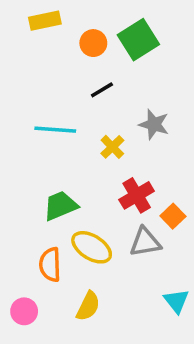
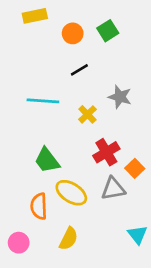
green square: (138, 40) -> (108, 31), size x0.7
green trapezoid: (60, 206) -> (47, 160), turned -104

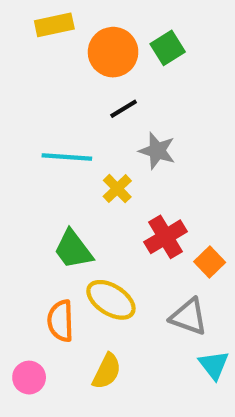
orange circle: (73, 33) -> (113, 52), size x1.5
gray star: (120, 97) -> (157, 151), moved
yellow cross: (87, 114) -> (117, 189), moved
gray triangle: (113, 189) -> (189, 317), moved, turned 30

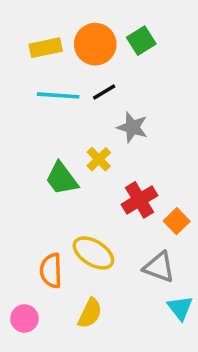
yellow rectangle: (54, 25) -> (46, 48), moved
cyan line: (67, 157) -> (58, 95), moved
green trapezoid: (73, 249) -> (62, 179), moved

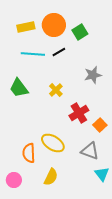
green square: (141, 41) -> (80, 32), moved
gray star: (132, 127) -> (93, 75), moved, turned -30
green trapezoid: (62, 179) -> (19, 88), moved

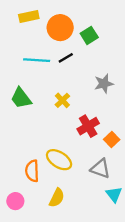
yellow rectangle: (26, 27) -> (29, 16), moved

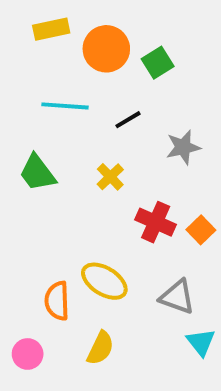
black line: (66, 58) -> (128, 120), moved
red cross: (88, 126) -> (156, 222), turned -35
orange square: (112, 140) -> (201, 230), moved

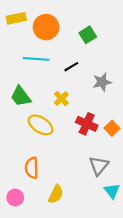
yellow rectangle: (51, 29) -> (16, 18), moved
orange circle: (106, 49) -> (46, 27), moved
yellow ellipse: (104, 281) -> (40, 125), moved
gray triangle: (177, 297) -> (99, 166), turned 50

